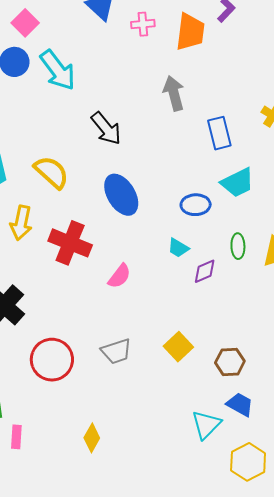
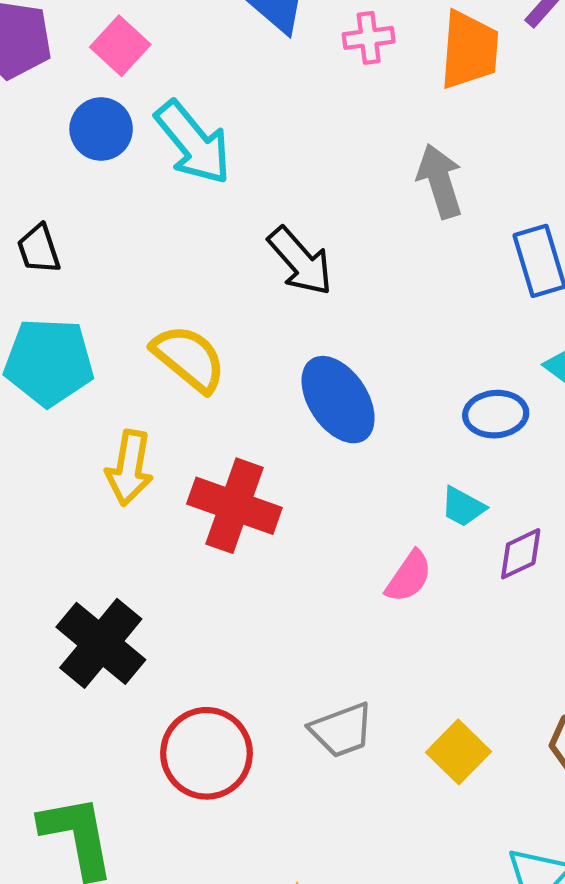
pink semicircle: (119, 276) -> (409, 577), moved
yellow square: (178, 347) -> (459, 752), moved

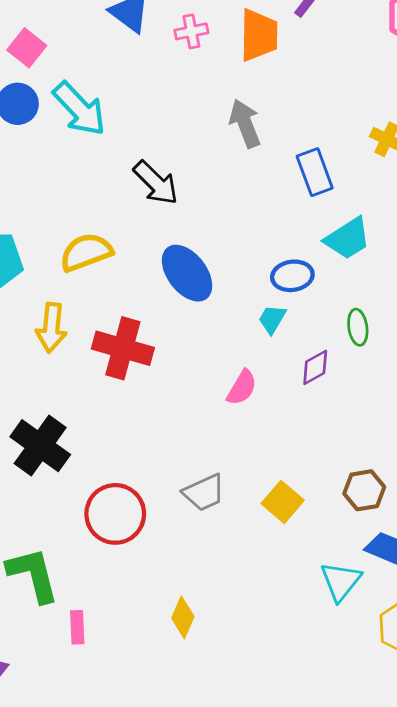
yellow semicircle: (189, 358) -> (86, 252), turned -56
cyan trapezoid: (463, 507) -> (272, 319), moved, turned 96

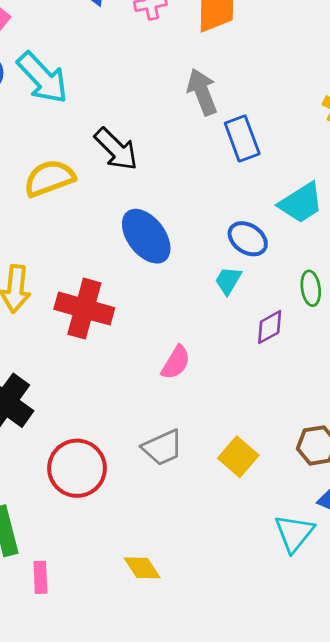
blue rectangle: (315, 172) -> (242, 138), moved
yellow semicircle: (86, 252) -> (49, 178), moved
blue ellipse: (292, 276) -> (248, 239), turned 42
pink semicircle: (242, 388) -> (176, 362), moved
yellow diamond: (183, 617) -> (142, 568), turned -57

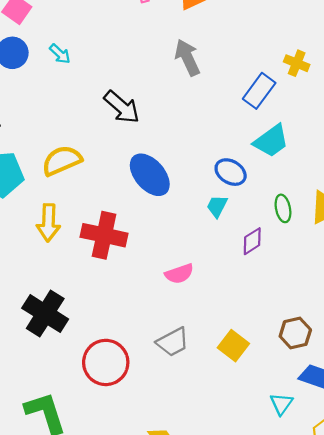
cyan arrow: (43, 78) -> (60, 54), size x0.5
blue rectangle: (242, 138) -> (259, 91), moved, turned 60
yellow semicircle: (49, 178) -> (62, 161), moved
pink semicircle: (176, 362) -> (179, 274), turned 44
cyan triangle: (294, 533) -> (281, 404), size x0.7

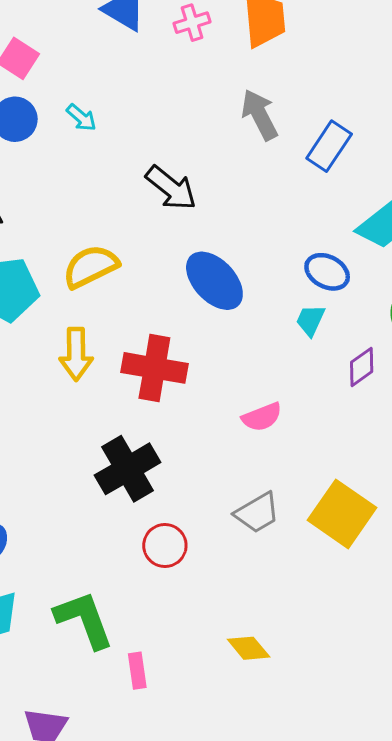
blue rectangle: (259, 91) -> (329, 146), moved
black cross: (45, 314) -> (128, 469), moved, turned 30
yellow square: (233, 346) -> (342, 514), size x1.5
red circle: (106, 362) -> (165, 546), size x0.7

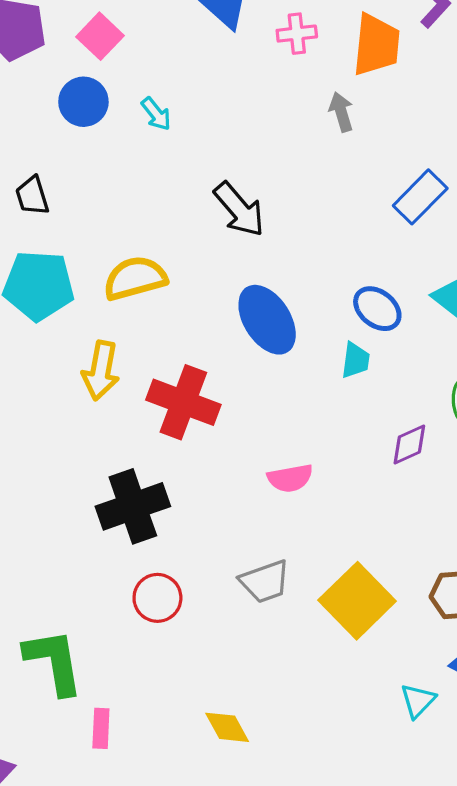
gray arrow: (260, 115) -> (341, 112), moved, size x0.7
blue ellipse: (327, 272) -> (377, 309), moved
cyan trapezoid: (310, 320) -> (355, 360), moved, turned 152

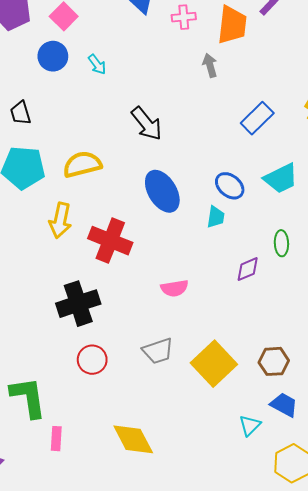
yellow diamond: (227, 727) -> (133, 439), size x1.5

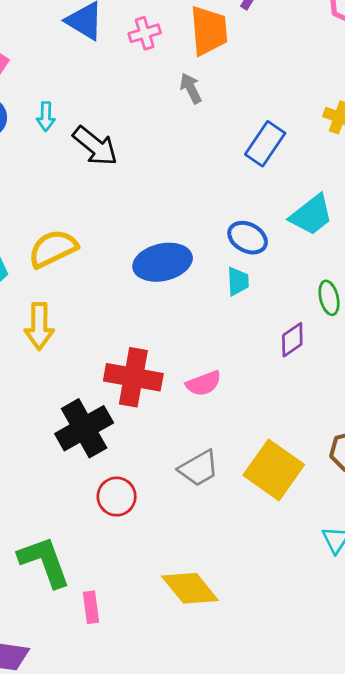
cyan arrow: (97, 64) -> (46, 117), turned 50
black arrow: (147, 124) -> (95, 146), moved
blue ellipse: (162, 191) -> (163, 262), turned -60
red cross: (110, 241) -> (133, 377), moved

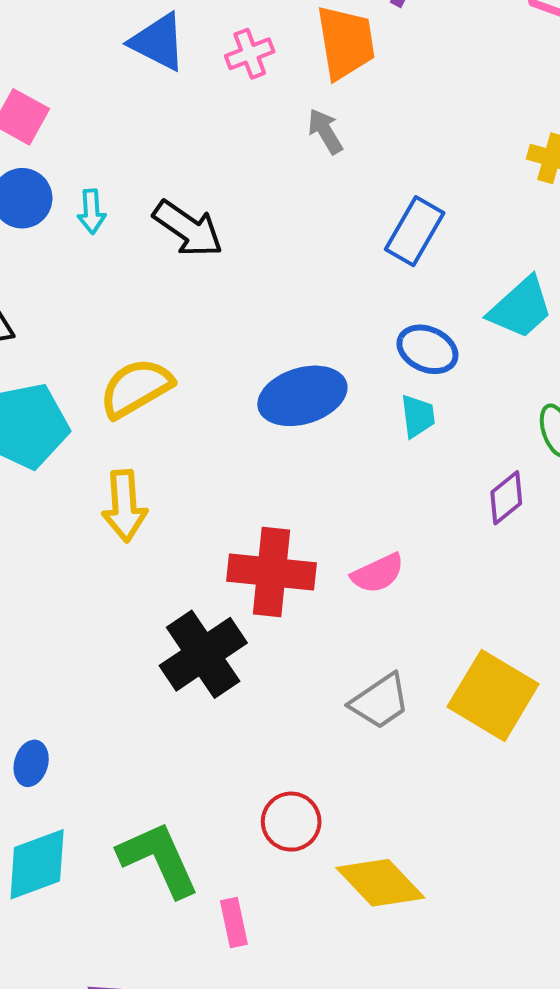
cyan arrow: (46, 117) -> (92, 212), moved
blue rectangle: (265, 144) -> (415, 231), moved
red circle: (117, 497) -> (291, 822), moved

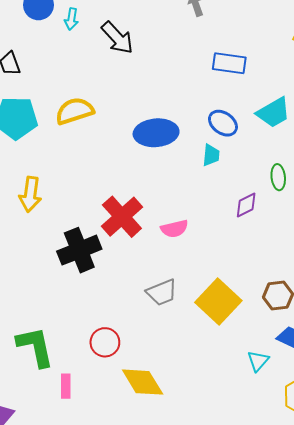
blue rectangle: (415, 231) -> (229, 63), turned 56
yellow arrow: (124, 506) -> (30, 194), moved
red cross: (272, 572) -> (122, 217), turned 30

